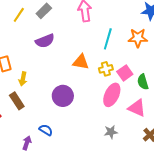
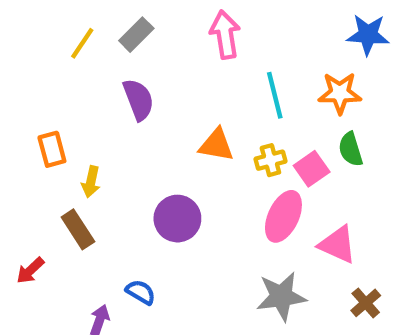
cyan line: (108, 39) -> (275, 95), turned -30
purple semicircle: (45, 41) -> (138, 100), turned -90
green semicircle: (143, 82) -> (351, 149), moved
gray star: (111, 132) -> (281, 296), size x1.6

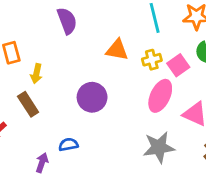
blue semicircle: (141, 292) -> (68, 145), turned -42

